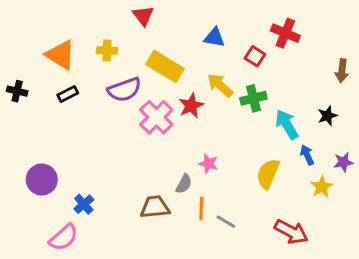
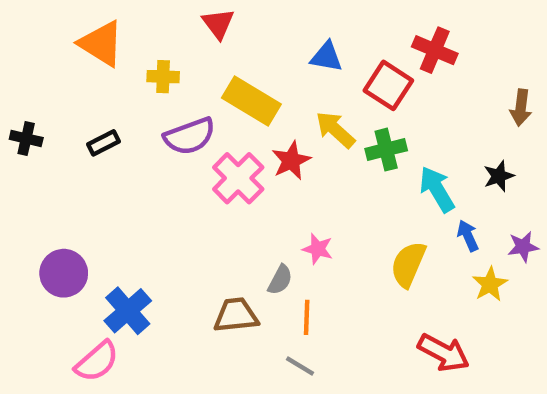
orange triangle: (61, 55) -> (101, 44), moved
red square: (255, 56) -> (388, 85), size x1.5
blue cross: (84, 204) -> (128, 311), size x1.5
gray line: (226, 222) -> (300, 366), moved

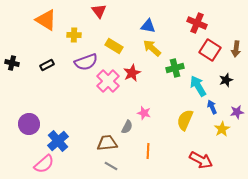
red square: (388, 85) -> (210, 50), moved
yellow rectangle: (251, 101) -> (114, 46), size x0.7
yellow arrow: (335, 130) -> (152, 48), moved
orange line: (307, 317) -> (148, 151), moved
gray line: (300, 366) -> (111, 166), moved

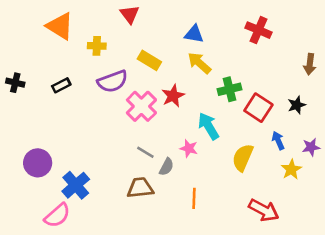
red square: (210, 50) -> (258, 108), moved
cyan arrow: (198, 86) -> (209, 126), moved
gray line: (111, 166) -> (145, 152), moved

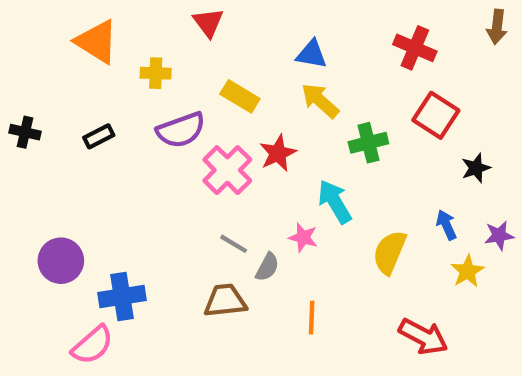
brown arrow: (310, 64) -> (497, 27), moved
red square: (258, 108) -> (436, 115), moved
blue cross: (76, 185) -> (122, 297), turned 32

